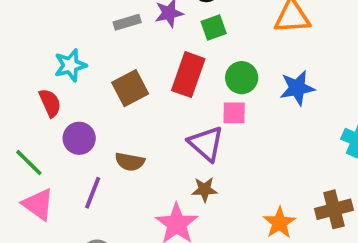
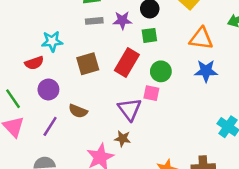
blue star: (297, 88) -> (206, 71), moved
red semicircle: (50, 103) -> (34, 63), turned 84

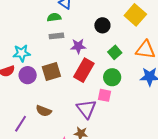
purple star: (122, 20) -> (78, 46), moved
green square: (149, 35) -> (115, 52), moved, turned -32
purple circle: (48, 89) -> (28, 75), moved

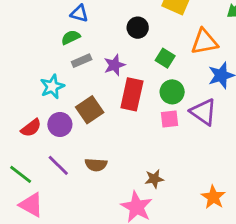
cyan star: (22, 53) -> (52, 87), moved
purple triangle: (86, 109) -> (203, 112), moved
purple line: (21, 124) -> (58, 165), moved, turned -60

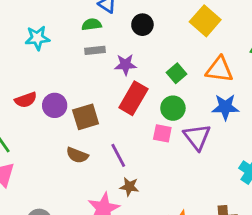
black circle: (138, 28) -> (142, 25), moved
cyan star: (52, 87) -> (37, 38), moved
brown square: (90, 110) -> (86, 117), moved
purple line: (58, 165) -> (118, 155), moved

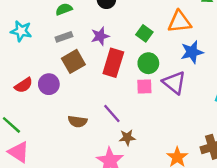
cyan star: (37, 38) -> (21, 31), turned 30
gray rectangle: (95, 50) -> (64, 37), moved
brown square: (86, 117) -> (73, 61), moved

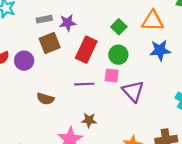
purple star: (100, 36) -> (68, 23), moved
purple triangle: (174, 83) -> (133, 91), moved
purple line: (112, 114) -> (84, 84), moved, turned -60

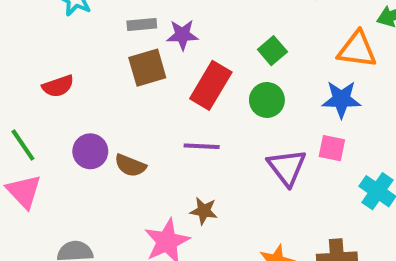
orange triangle: (153, 21) -> (357, 49), moved
purple circle: (24, 61) -> (90, 151), moved
pink square: (112, 76) -> (332, 148), moved

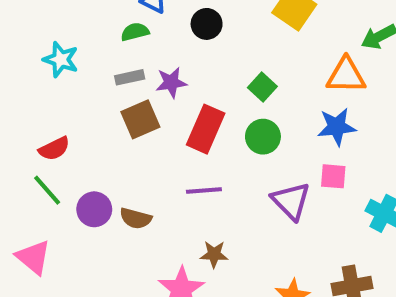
green line: (23, 145) -> (47, 190), moved

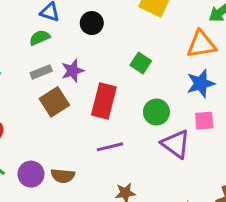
green circle: (263, 137) -> (156, 112), moved

